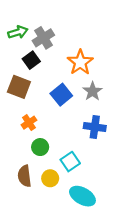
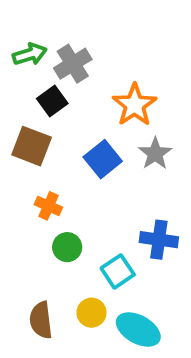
orange cross: (29, 123) -> (48, 206), turned -32
blue cross: (95, 127) -> (159, 240), moved
brown semicircle: (25, 176) -> (41, 320), moved
yellow circle: (50, 178) -> (91, 313), moved

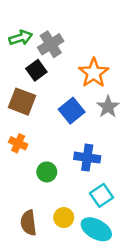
orange cross: (48, 206) -> (18, 143), moved
blue cross: (159, 240) -> (87, 158), moved
cyan square: (118, 271) -> (102, 195), moved

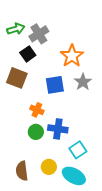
blue square: (72, 111) -> (55, 85), turned 30
orange cross: (18, 143) -> (37, 110), moved
blue cross: (87, 158) -> (58, 129), moved

